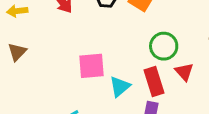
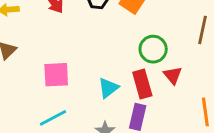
pink square: (91, 66) -> (56, 75), moved

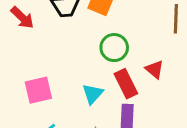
green circle: (153, 49) -> (114, 48), moved

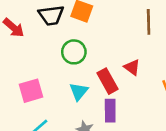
green circle: (114, 48) -> (74, 52), moved

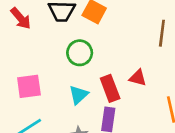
red triangle: (132, 67) -> (138, 78), turned -30

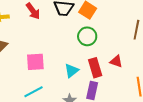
green circle: (80, 53) -> (87, 36), moved

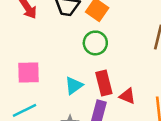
red triangle: (116, 61) -> (127, 96), moved

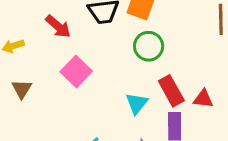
pink square: (29, 73) -> (76, 71), moved, turned -30

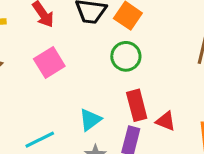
cyan triangle: (137, 103) -> (90, 120), moved

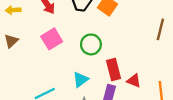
green circle: (126, 56) -> (91, 44), moved

